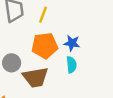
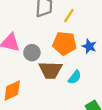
cyan semicircle: (71, 65) -> (75, 77), moved, turned 32

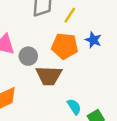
blue star: (89, 46) -> (93, 40), moved
cyan semicircle: (75, 77) -> (74, 107), moved, turned -72

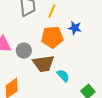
cyan semicircle: (74, 107) -> (63, 76), moved

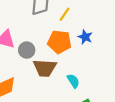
cyan semicircle: (63, 76) -> (73, 81), moved

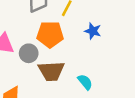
orange pentagon: (59, 42) -> (50, 34), moved

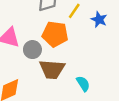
blue star: (93, 31) -> (99, 19), moved

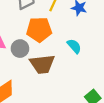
cyan semicircle: (83, 84) -> (74, 46), moved

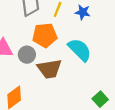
cyan semicircle: (74, 46) -> (80, 50), size x1.6

